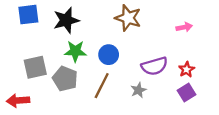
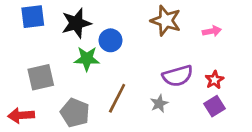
brown star: (128, 18) -> (166, 21), moved
blue circle: (109, 55) -> (110, 40), moved
gray pentagon: (65, 79) -> (75, 113), moved

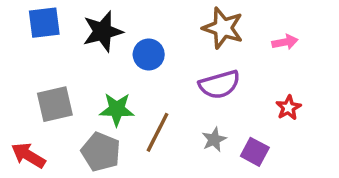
green star: (87, 59) -> (117, 109), moved
purple semicircle: (178, 76) -> (219, 85), moved
purple square: (215, 106) -> (255, 152), moved, turned -30
red arrow: (21, 115) -> (28, 155), turned 35

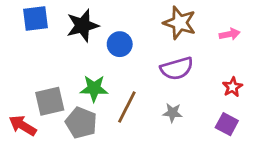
gray square: (55, 104) -> (50, 101), moved
gray star: (214, 139) -> (173, 113), turned 30
purple square: (255, 152) -> (227, 124), moved

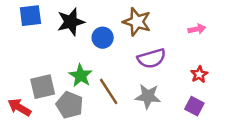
brown star: (180, 23) -> (137, 22), moved
green star: (94, 88) -> (81, 76), turned 30
brown line: (127, 107) -> (109, 91), turned -60
gray star: (173, 113) -> (148, 96), size x1.5

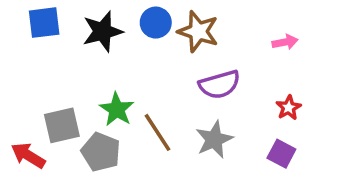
blue circle: (103, 38) -> (156, 23), moved
gray star: (148, 96) -> (214, 139), turned -30

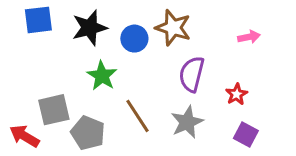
blue circle: (156, 23) -> (134, 39), moved
purple semicircle: (219, 85) -> (192, 74), turned 120
red star: (289, 108) -> (237, 94), moved
green star: (117, 109) -> (102, 76), moved

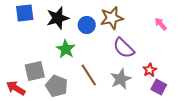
brown star: (173, 28) -> (112, 18), turned -30
pink arrow: (249, 37) -> (161, 24), turned -120
purple semicircle: (192, 74) -> (124, 48), turned -60
red star: (237, 94) -> (150, 70), moved

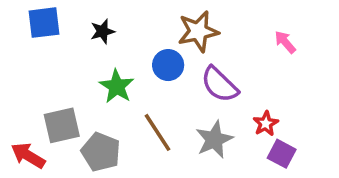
black star: (58, 18) -> (103, 31), size x0.6
blue circle: (87, 25) -> (168, 65), moved

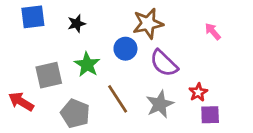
gray square: (62, 125) -> (49, 75), moved
purple square: (282, 154) -> (210, 115), turned -30
red arrow: (28, 155) -> (21, 102), moved

